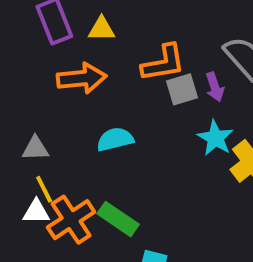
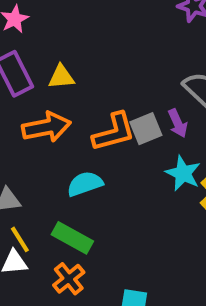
orange L-shape: (163, 63) -> (114, 132), moved
green rectangle: (118, 219) -> (72, 238), moved
orange cross: (71, 220) -> (69, 279), moved, size x0.7

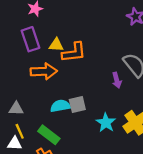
gray square: (146, 129) -> (77, 104), moved
orange L-shape: (114, 132) -> (74, 52), moved
cyan star: (183, 173) -> (106, 123), moved

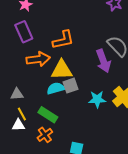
yellow triangle: (56, 45) -> (62, 70), moved, size x1.6
purple arrow: (117, 80) -> (103, 61), size x1.6
cyan star: (106, 123) -> (97, 99), turned -30

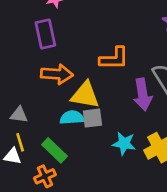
orange L-shape: (63, 40) -> (114, 58), moved

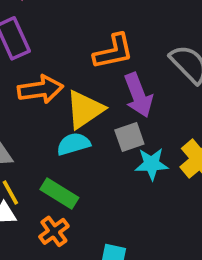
purple arrow: (143, 94) -> (138, 95), moved
yellow triangle: (85, 95) -> (85, 109), turned -32
gray square: (92, 118) -> (129, 137), moved

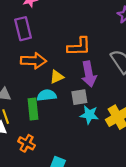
yellow triangle: (85, 109) -> (57, 77), size x0.6
green rectangle: (59, 194) -> (33, 109), moved, turned 42
orange cross: (54, 231) -> (27, 143), turned -35

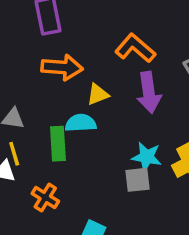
orange L-shape: (79, 47) -> (135, 48), turned -140
gray square: (79, 97) -> (138, 180), moved

